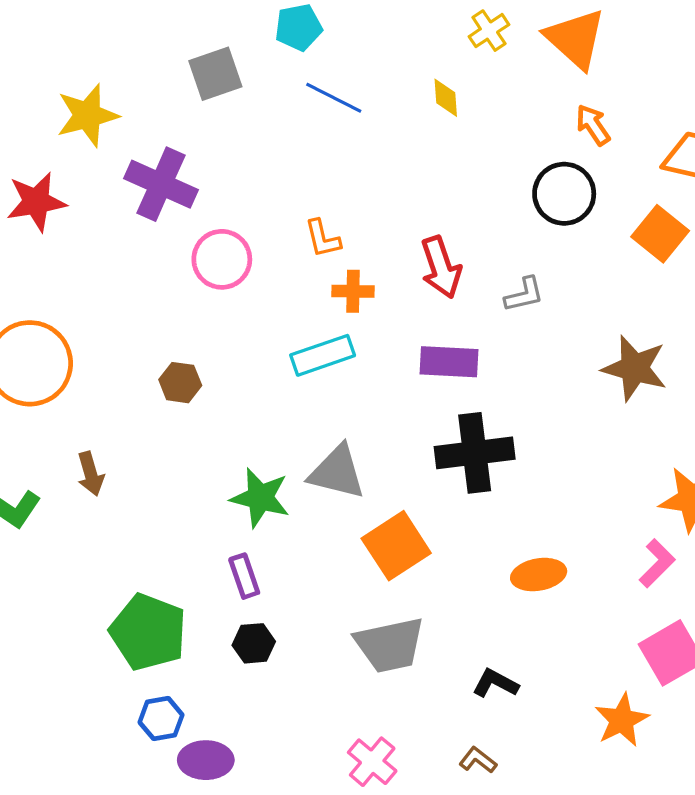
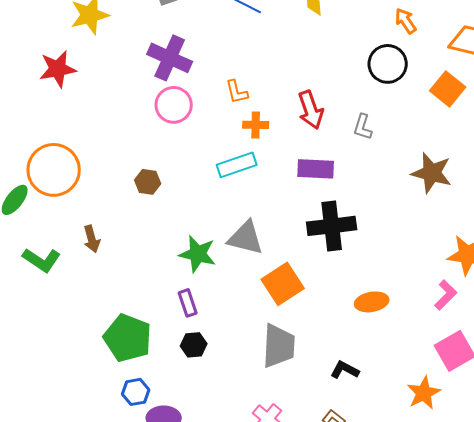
purple cross: (161, 184) -> (170, 58), moved
gray L-shape: (524, 295) -> (363, 127), turned 120
gray trapezoid: (390, 645) -> (279, 346), turned -75

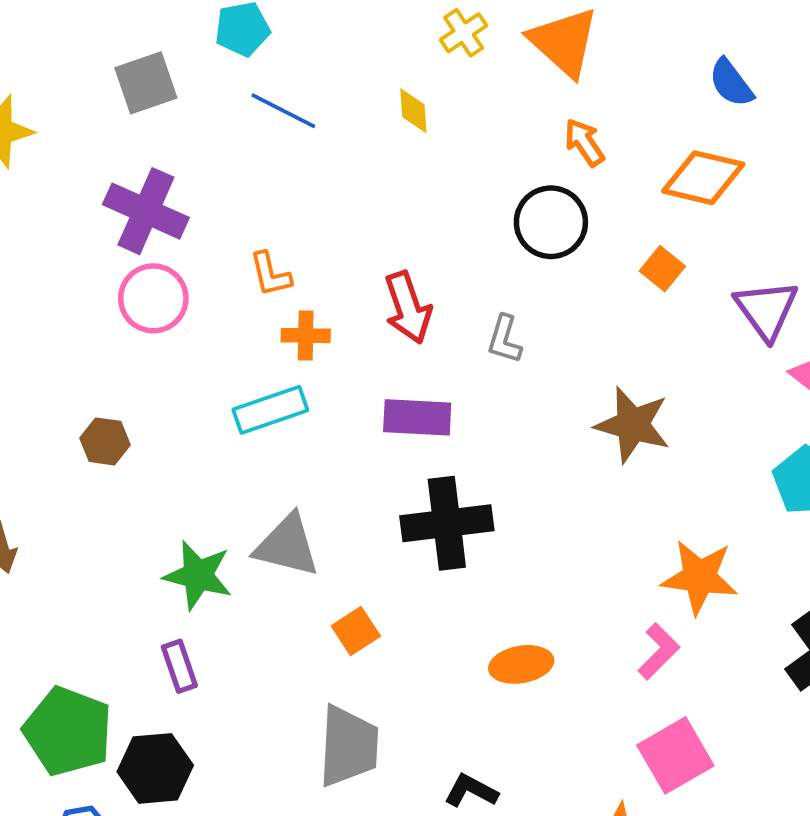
orange square: (448, 89) -> (662, 269), size x0.7
orange square: (283, 284) -> (356, 631), size x0.6
black hexagon: (194, 345) -> (155, 768), moved, size x1.5

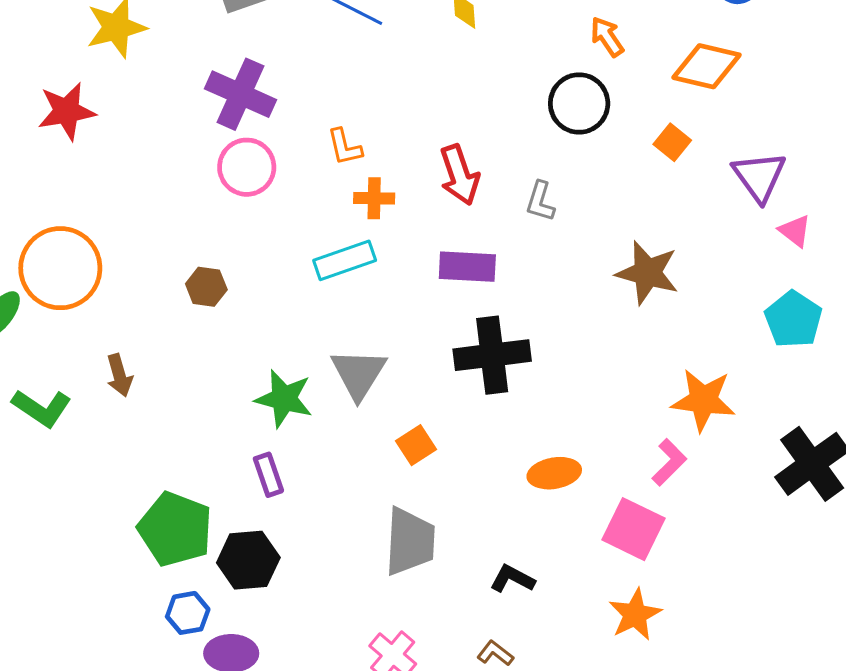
gray triangle: (287, 546) -> (359, 374), turned 48
pink square: (675, 755) -> (633, 529), moved, turned -34

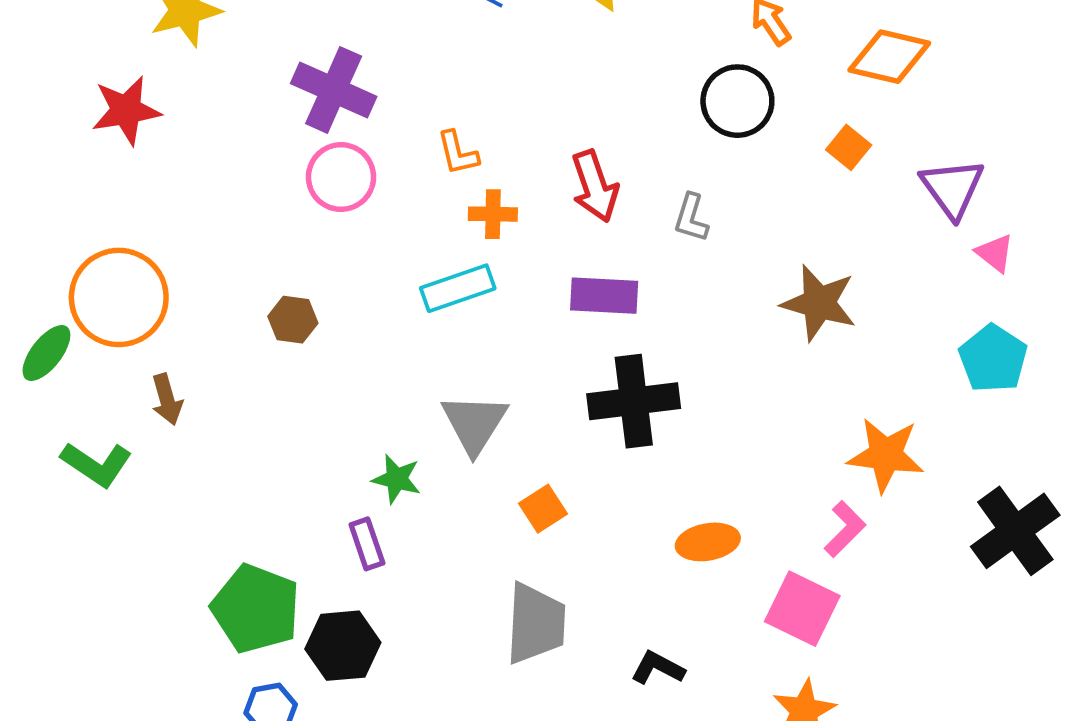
brown arrow: (119, 375) -> (167, 399), moved
green star: (284, 399) -> (397, 479), moved, size x0.7

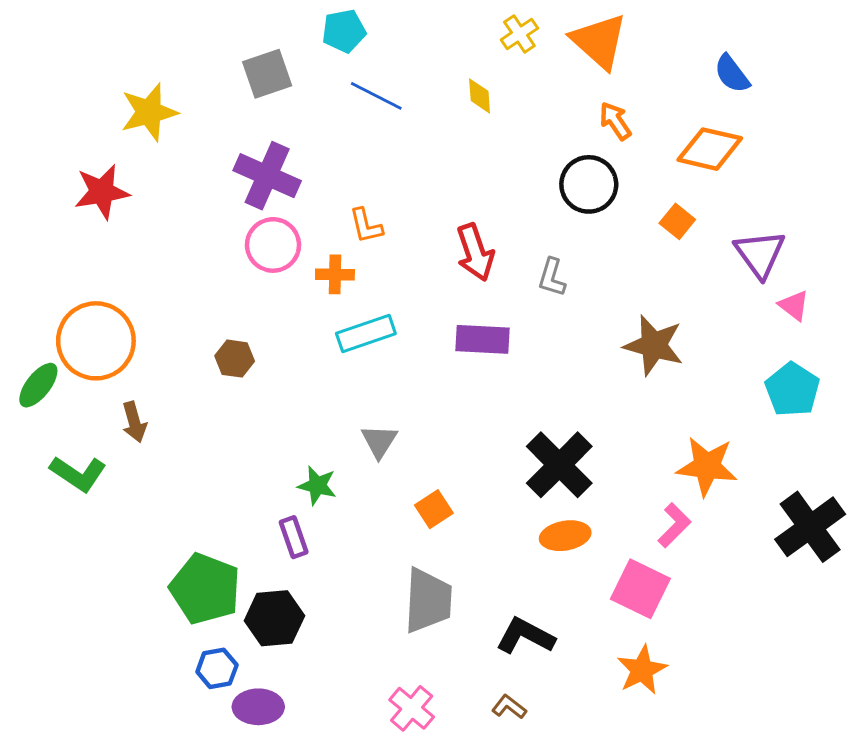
orange cross: (493, 214) -> (335, 274), moved
black cross: (634, 401) -> (559, 465), moved, turned -38
gray triangle: (474, 423) -> (379, 441), size x0.7
black L-shape: (658, 668) -> (525, 636), size x1.4

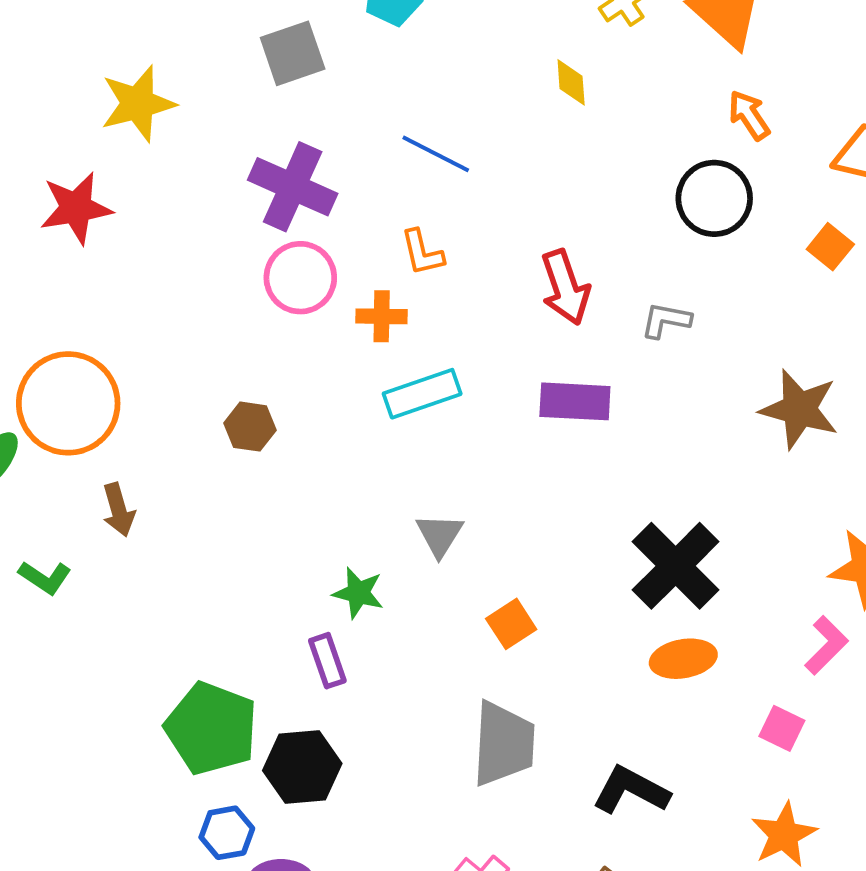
blue line: (376, 96) -> (436, 154), moved
gray L-shape: (552, 277) -> (666, 320), turned 84
green L-shape: (78, 474) -> (45, 577), size x0.7
pink square: (640, 589) -> (782, 728), size x0.6

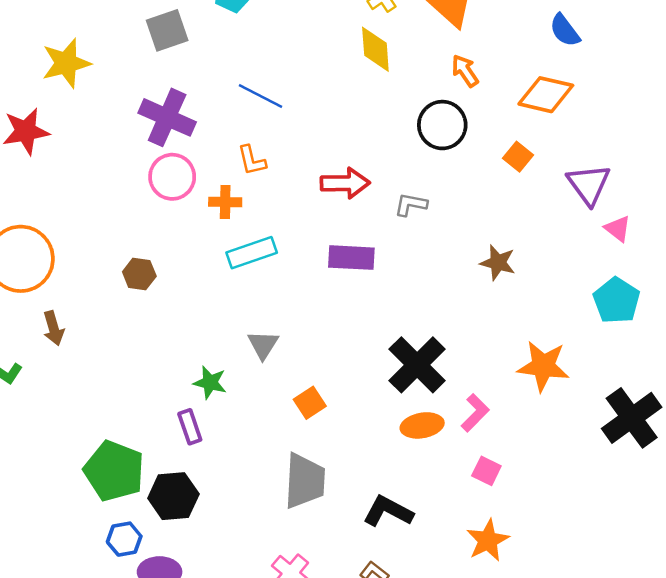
yellow diamond: (571, 82) -> (375, 49), moved, size x1.5
red arrow: (565, 287) -> (345, 183), turned -72
brown star: (799, 409) -> (498, 263), size x0.7
pink L-shape: (826, 645) -> (475, 413), moved

